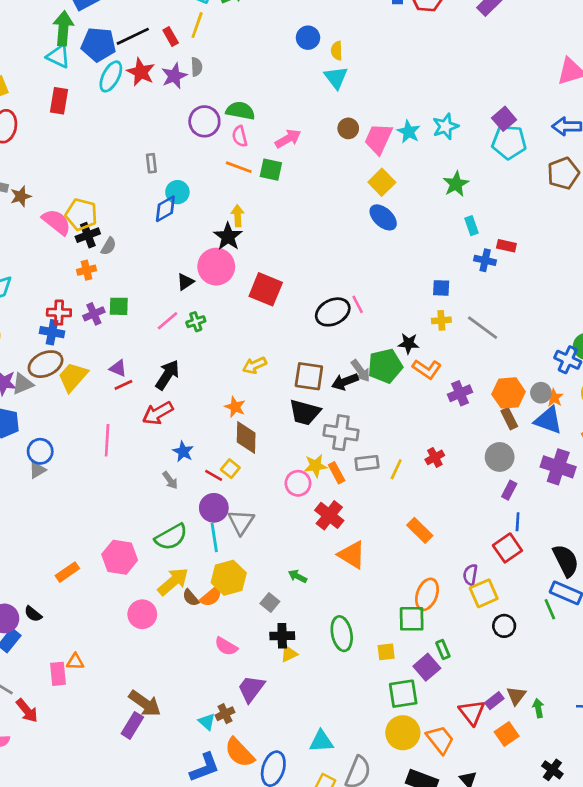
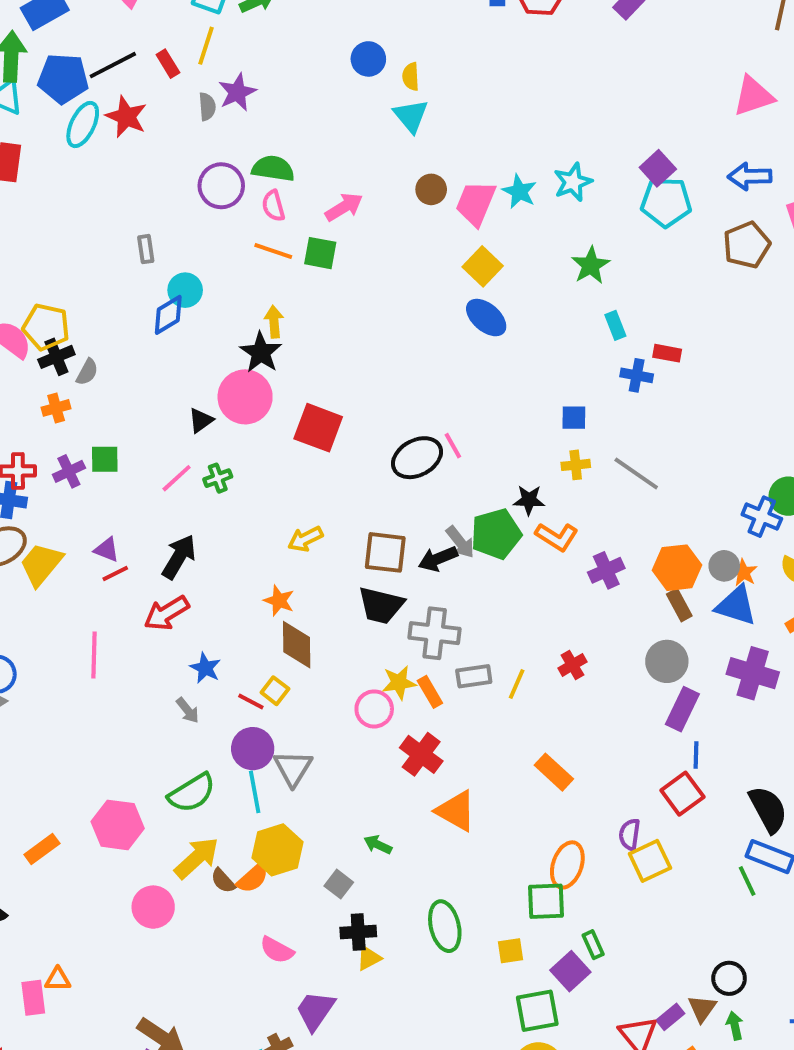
purple star: (174, 76) -> (237, 92), moved
purple rectangle: (509, 490) -> (682, 709), size x1.5
black circle: (504, 626) -> (729, 978), moved

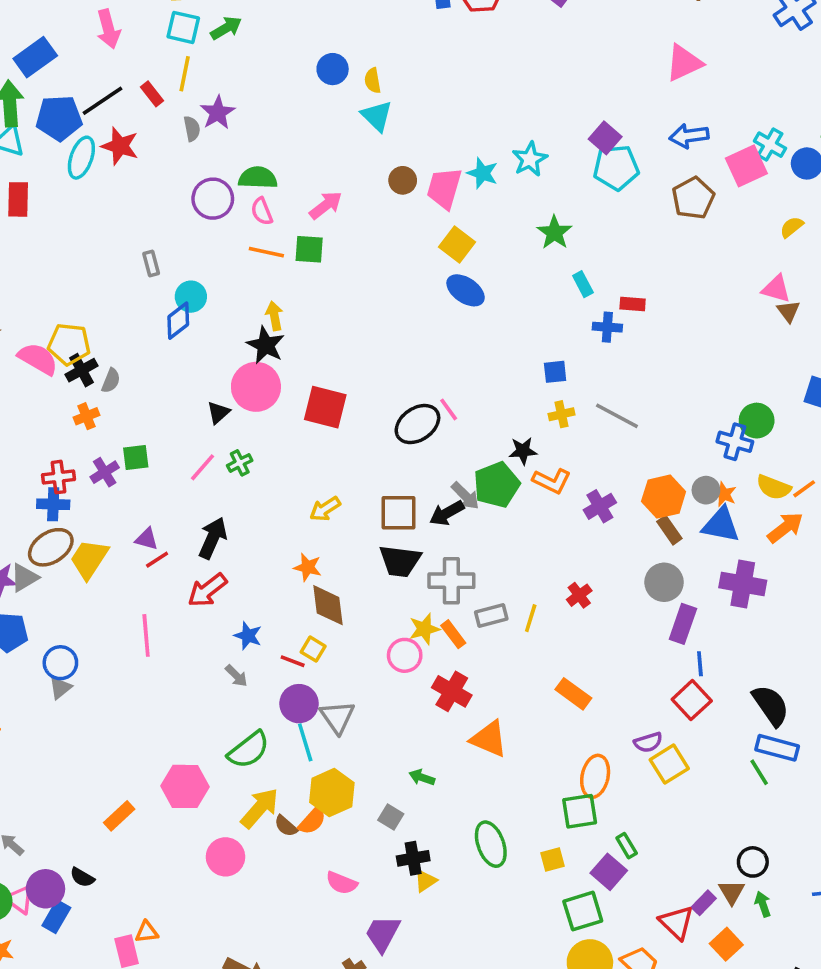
purple semicircle: (630, 834) -> (648, 742), turned -108

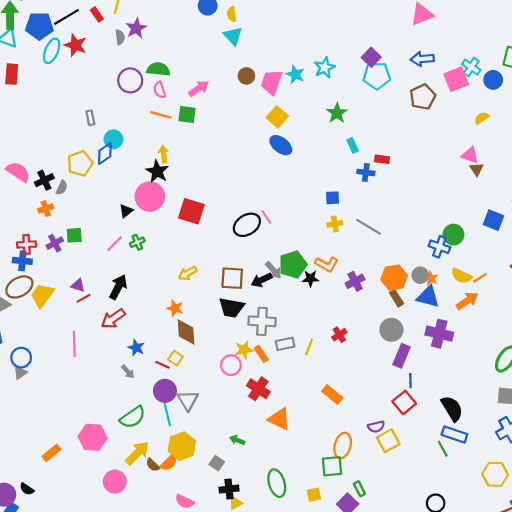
yellow pentagon: (69, 344) -> (80, 164), moved, turned -30
black star: (523, 451) -> (310, 278), moved

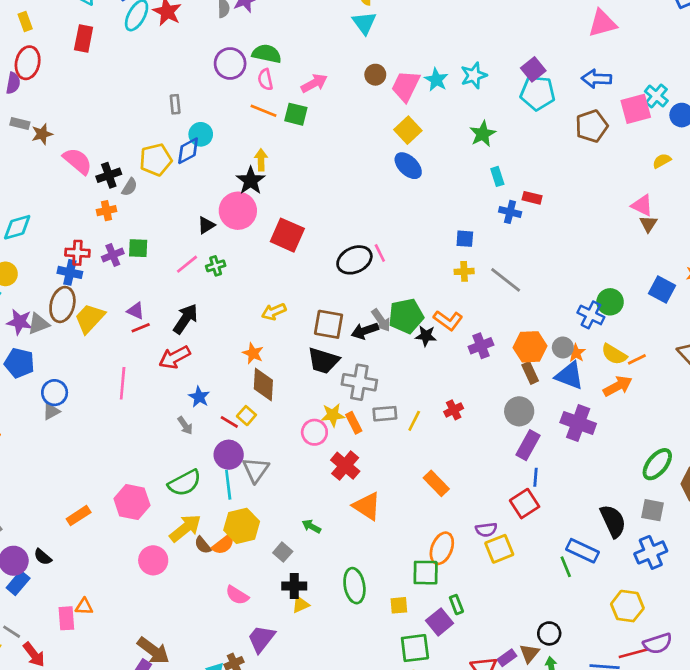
brown ellipse: (19, 287) -> (62, 304), turned -52
black semicircle: (452, 408) -> (613, 521), moved

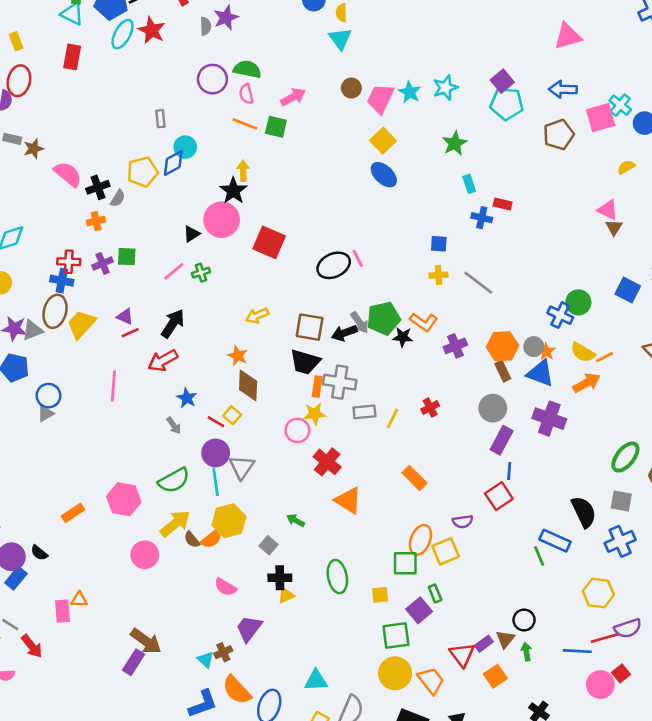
orange rectangle: (354, 423) -> (317, 387), moved, turned 36
yellow square: (499, 549) -> (446, 551), moved

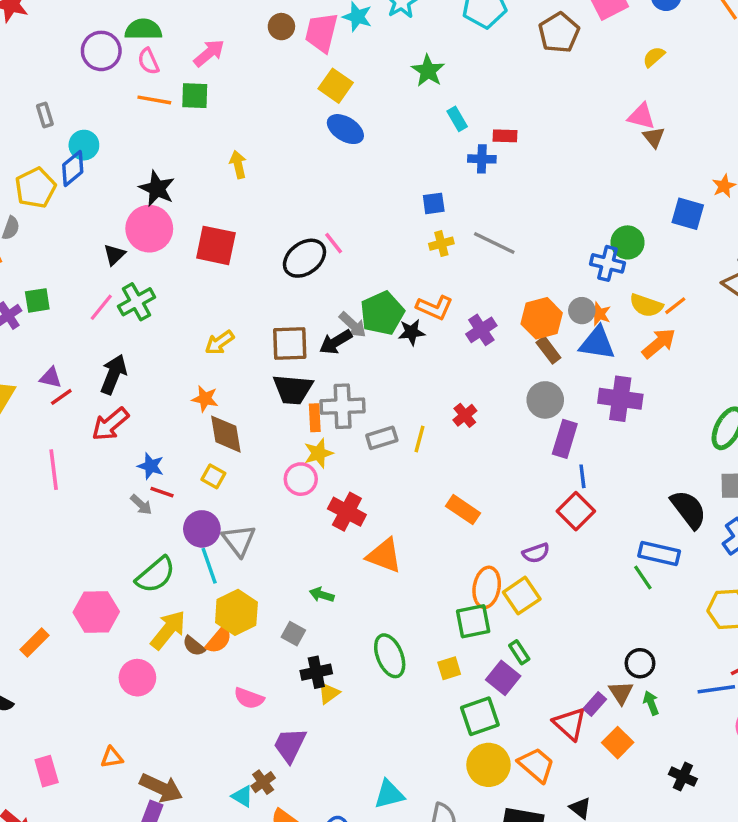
yellow arrow: (243, 171) -> (238, 164), moved
green cross: (201, 273) -> (137, 302), size x1.5
red line: (216, 422) -> (162, 492), moved
orange triangle: (79, 600) -> (112, 757), moved

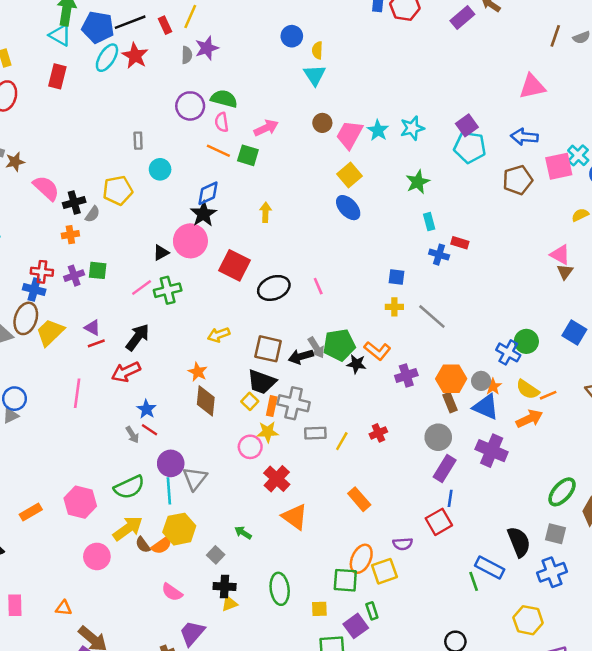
blue diamond: (73, 168) -> (208, 193), moved
black ellipse: (304, 258) -> (274, 288), moved
yellow square: (213, 476) -> (250, 401), moved

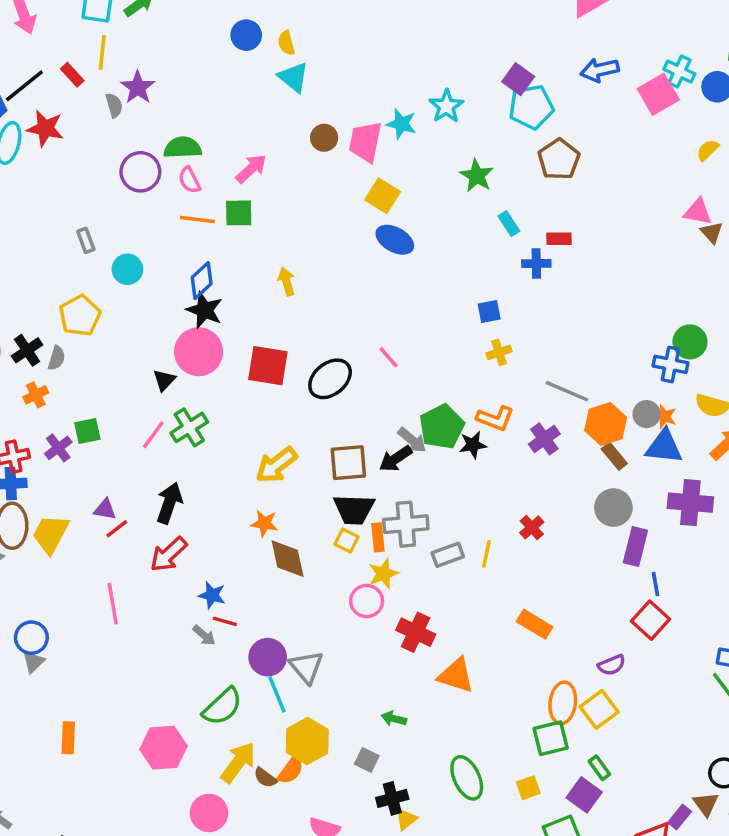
brown pentagon: (518, 180) -> (559, 159), moved
gray line: (432, 316) -> (567, 391), moved
yellow arrow: (219, 335) -> (276, 465), size x1.4
orange rectangle: (31, 512) -> (68, 738), moved, turned -40

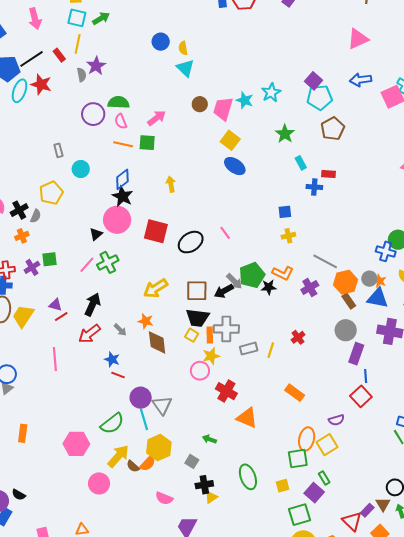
gray arrow: (204, 635) -> (120, 330), moved

